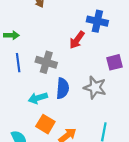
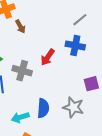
red arrow: (77, 40) -> (48, 57), moved
gray cross: (46, 62) -> (22, 71), moved

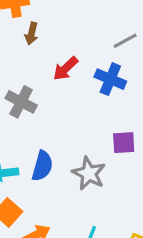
brown arrow: (20, 27) -> (32, 33), turned 32
red arrow: (48, 57) -> (65, 68), moved

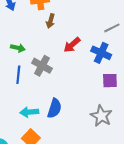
purple square: (124, 143) -> (110, 81), moved
gray star: (89, 173) -> (101, 116), moved

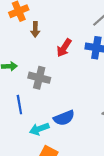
blue line: (18, 75) -> (19, 105), moved
blue semicircle: (54, 108) -> (64, 118), turned 66

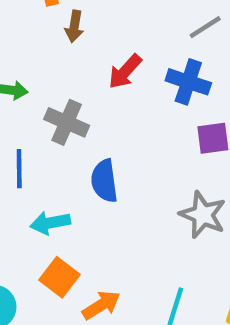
blue semicircle: (64, 118) -> (104, 181), moved, turned 95

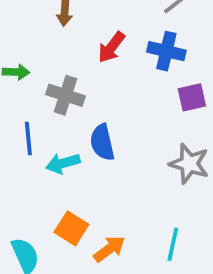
cyan arrow: (50, 223) -> (63, 163), moved

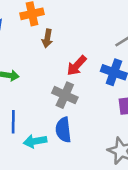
gray cross: (65, 95) -> (65, 95), moved

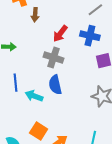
cyan arrow: (35, 141) -> (34, 96), turned 36

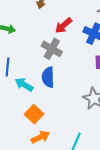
orange square: (39, 131) -> (34, 114), moved

